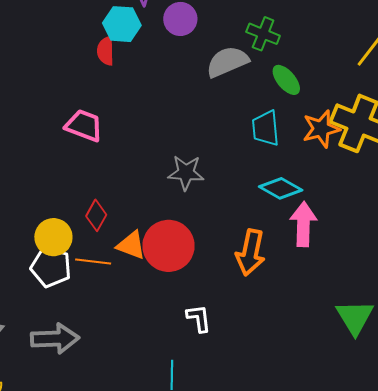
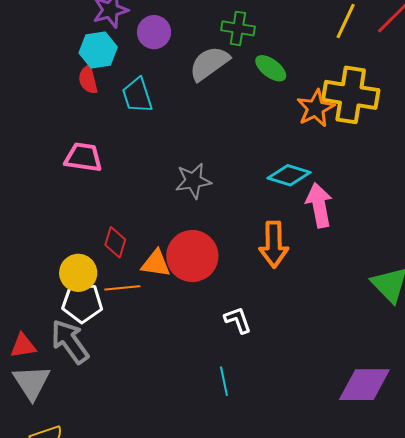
cyan trapezoid: (266, 128) -> (137, 95), moved
gray arrow: (55, 339) -> (70, 342), moved, turned -111

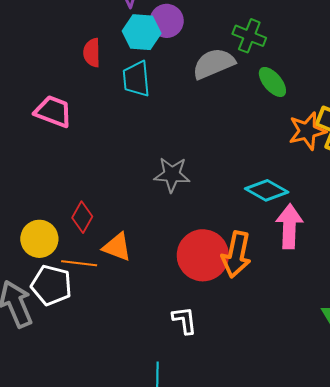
cyan hexagon: (98, 50) -> (142, 32), moved
pink trapezoid: (83, 157) -> (53, 111), moved
red circle: (192, 256) -> (203, 255), moved
white pentagon: (82, 303) -> (51, 285), moved

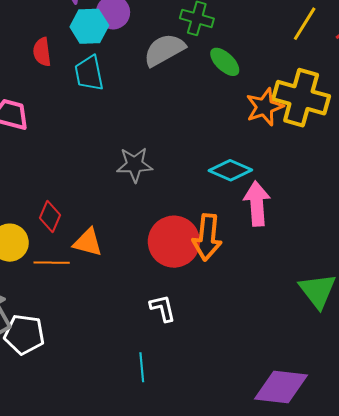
white pentagon: (51, 285) -> (24, 334), moved

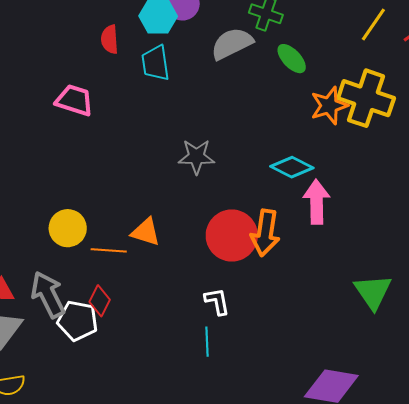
red diamond: (50, 217) -> (100, 301), moved
cyan line: (142, 367) -> (207, 342), moved

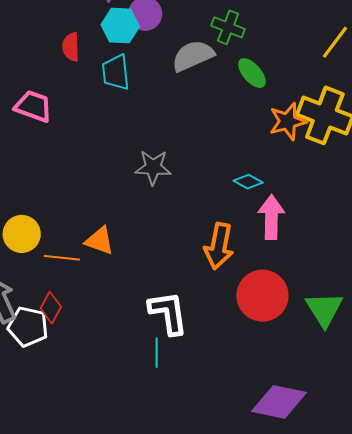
cyan diamond: (292, 167) -> (248, 182), size x0.7
red circle: (232, 236) -> (262, 296), moved
white L-shape: (217, 301) -> (168, 313), size x1.6

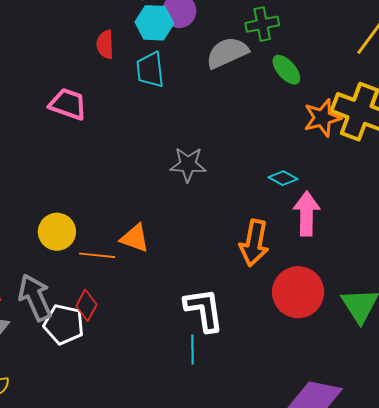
green cross: (228, 27) -> (262, 24), turned -32

